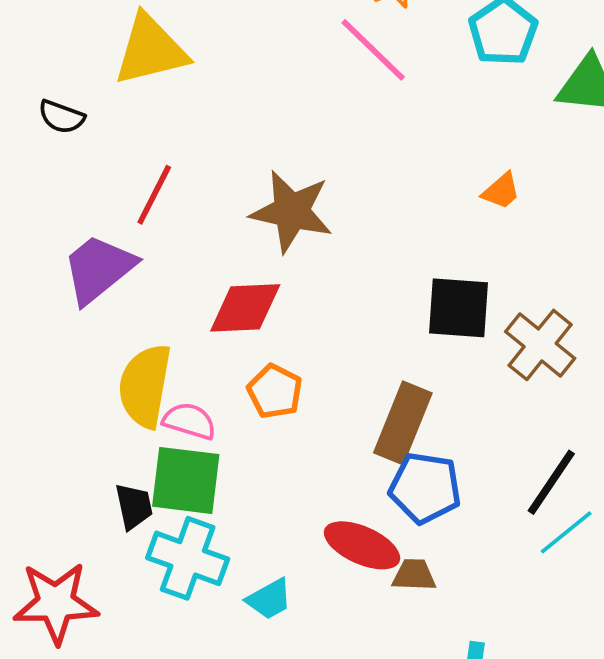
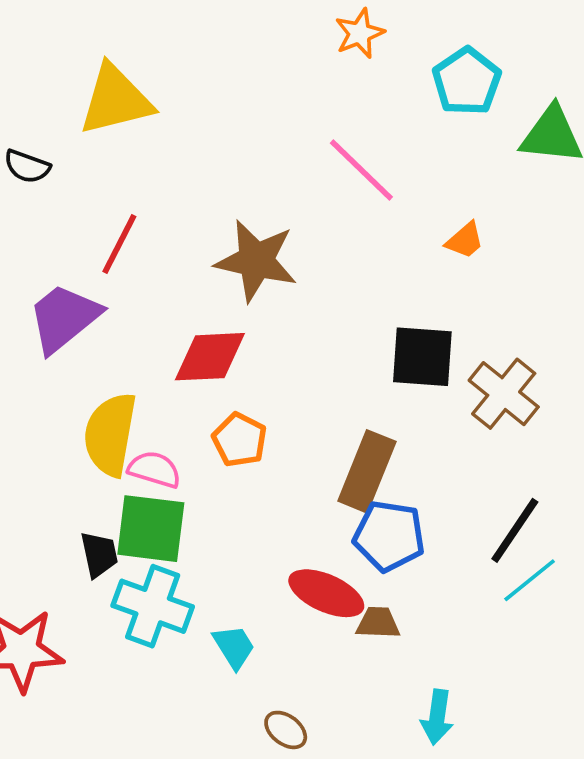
pink line: (373, 50) -> (361, 170), moved
cyan trapezoid: (269, 599) -> (234, 647), turned -93

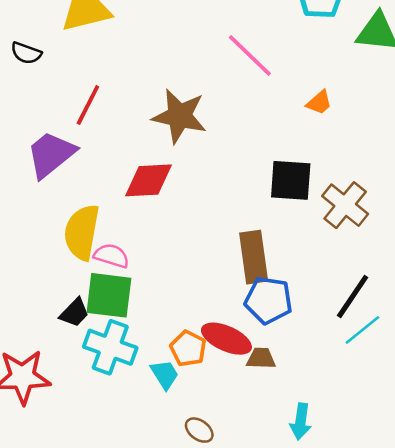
orange pentagon: (239, 440) -> (188, 348), moved
brown rectangle: (367, 471) -> (254, 257), turned -30
black trapezoid: (99, 554) -> (74, 313), turned 56

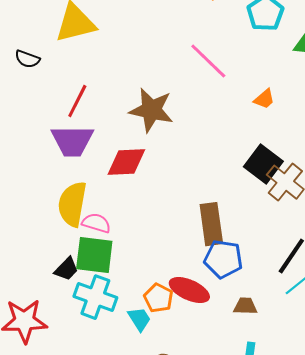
purple trapezoid: (51, 154) -> (72, 141), moved, turned -141
black square: (291, 180) -> (263, 164), moved, turned 33
brown trapezoid: (261, 358) -> (245, 306), moved

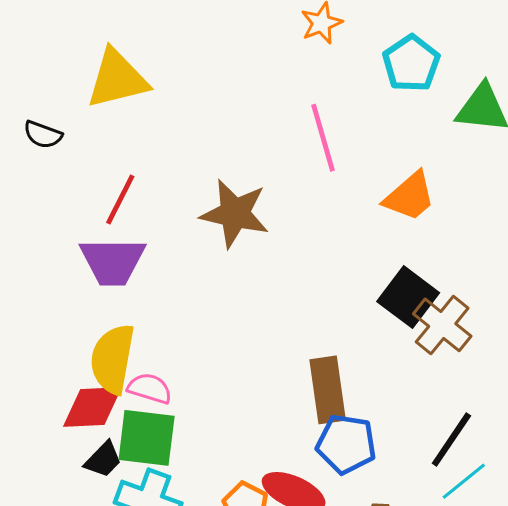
pink line: (208, 61) -> (323, 138), turned 30
orange trapezoid: (264, 99) -> (410, 196), size x1.6
red diamond: (126, 162) -> (92, 407), moved

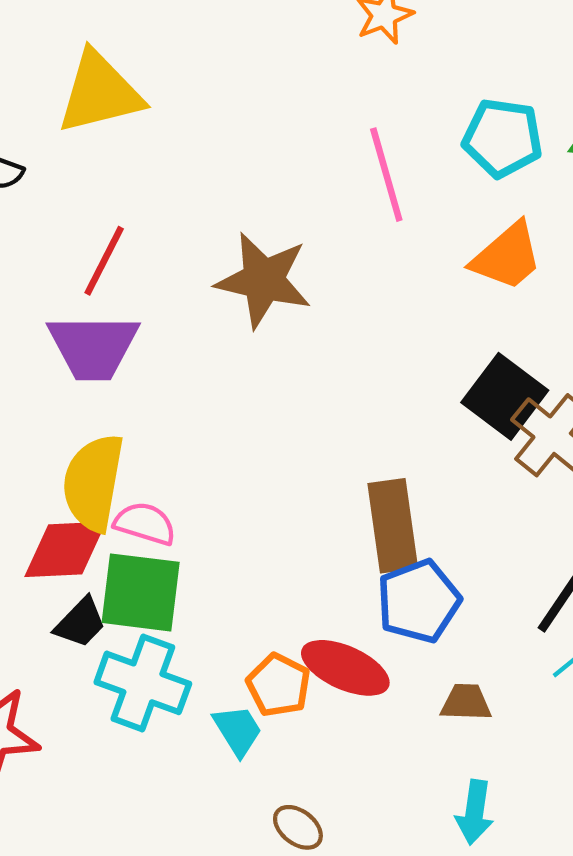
cyan pentagon: (411, 63) -> (503, 138), moved, turned -30
blue pentagon: (346, 444) -> (419, 601), turned -30

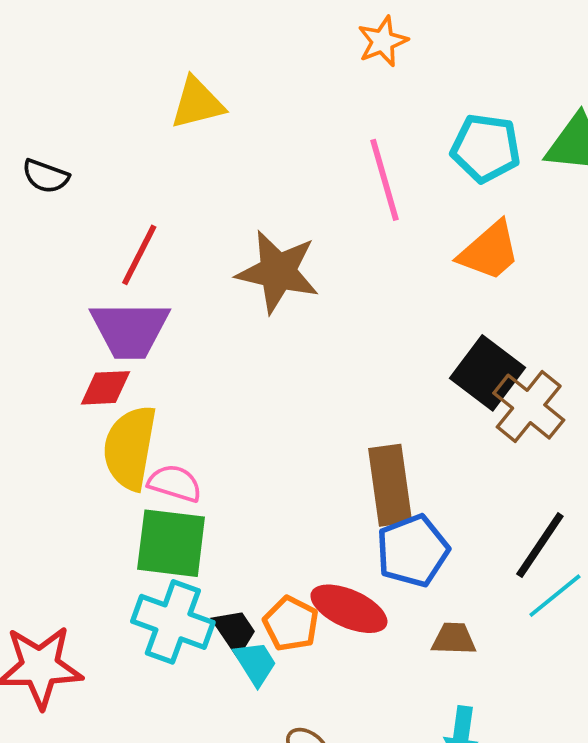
yellow triangle: (100, 93) -> (197, 103), moved, size x0.7
red diamond: (65, 549) -> (106, 388), moved, size x0.7
black trapezoid: (80, 623) -> (235, 631), moved, turned -78

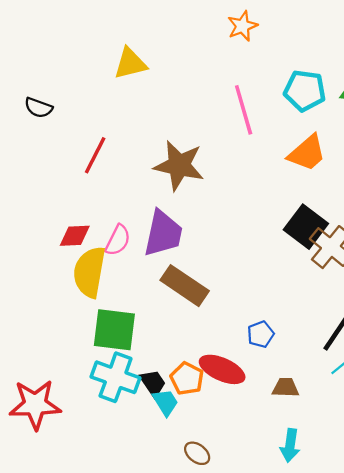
purple trapezoid: (130, 330) -> (163, 233), moved, turned -78
pink semicircle: (175, 483) -> (118, 240), moved, turned 100
brown rectangle: (390, 485) -> (185, 286), moved, turned -48
blue pentagon: (413, 551) -> (261, 334), size x0.6

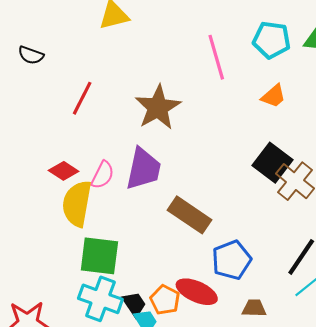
orange trapezoid: (307, 153) -> (274, 96), size x0.7
brown star: (179, 165) -> (158, 107), turned 30
red diamond: (75, 236) -> (64, 171), turned 36
brown rectangle: (185, 286) -> (190, 215), moved
blue pentagon: (261, 334) -> (232, 260), size x1.6

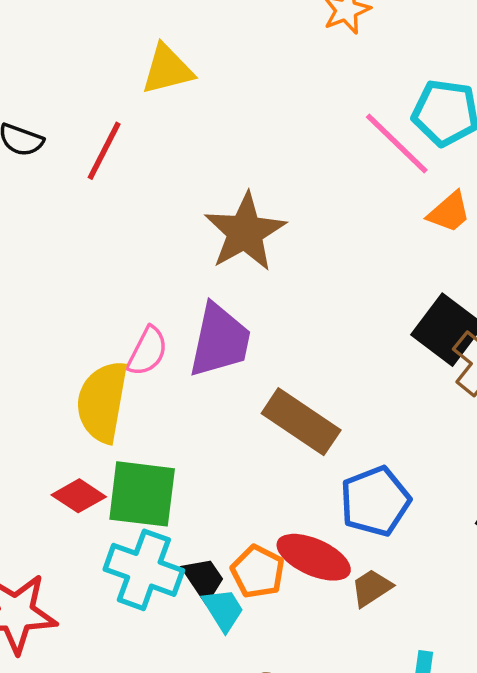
pink line: (216, 57) -> (397, 144), moved, turned -30
red line: (82, 98) -> (104, 151), moved
red diamond: (64, 171) -> (79, 496), moved
brown trapezoid: (254, 308) -> (371, 588), moved, turned -35

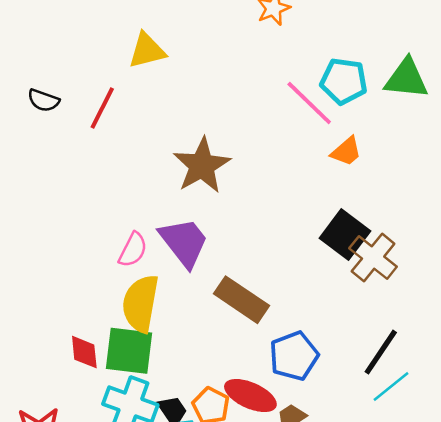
purple trapezoid: (220, 340) -> (184, 242), turned -50
yellow semicircle: (102, 402) -> (141, 304), moved
red diamond: (79, 496) -> (84, 352), turned 51

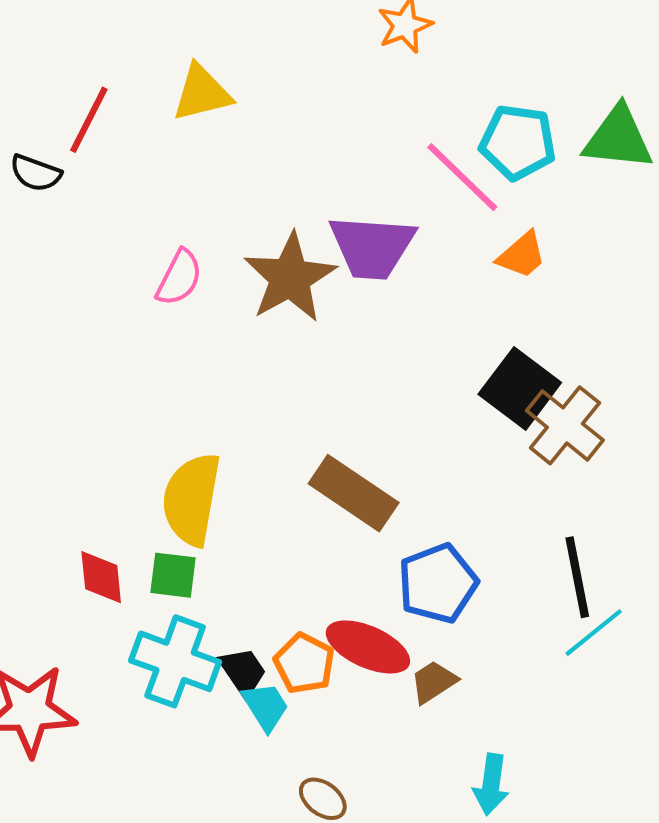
red line: (102, 108) -> (89, 120), moved
purple trapezoid: (184, 242) -> (372, 247), moved, turned 132
pink semicircle: (133, 250) -> (179, 278), moved
green square: (129, 351) -> (173, 575), size x0.6
black line: (381, 352) -> (577, 577), turned -45

